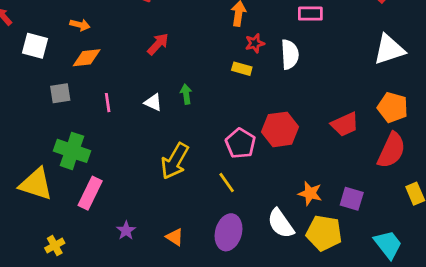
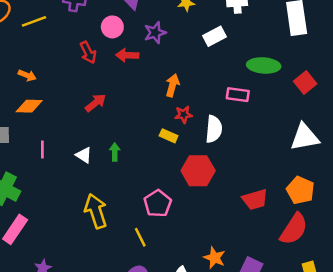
red hexagon: (280, 129) -> (198, 171), moved
yellow arrow: (175, 161) -> (96, 211), turned 124

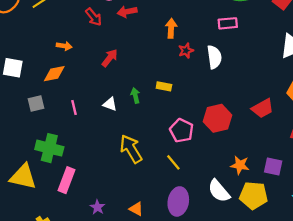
orange arrow: (27, 75) -> (64, 46), moved
yellow rectangle: (169, 136) -> (164, 86), moved
red hexagon: (198, 171) -> (218, 118), moved

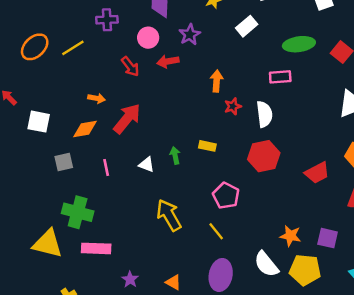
red arrow: (110, 58) -> (127, 119), moved, size x1.5
red hexagon: (218, 118) -> (264, 156), moved
pink rectangle: (67, 180) -> (96, 248), turned 70

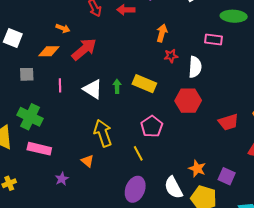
yellow rectangle: (207, 146) -> (144, 84), size x1.6
white triangle: (146, 165) -> (93, 89), size x1.5
orange triangle: (173, 282) -> (87, 161), moved

